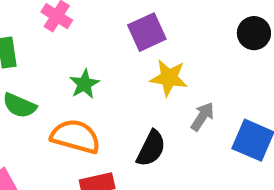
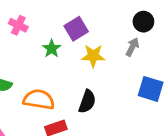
green star: (84, 84) -> (52, 49), moved
gray arrow: (202, 116) -> (132, 47), moved

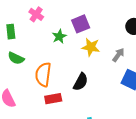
gray arrow: (132, 47) -> (118, 55), moved
orange semicircle: (39, 100) -> (43, 75), turned -100

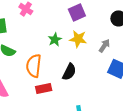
purple square: (81, 24) -> (77, 12), moved
green star: (59, 36) -> (55, 40), moved

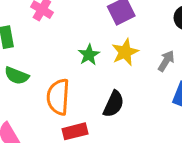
yellow star: (78, 39) -> (125, 52), turned -30

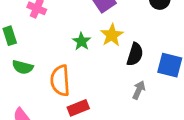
gray arrow: (166, 61) -> (139, 90), moved
black semicircle: (114, 104) -> (135, 54), moved

